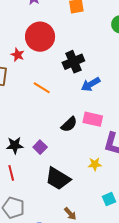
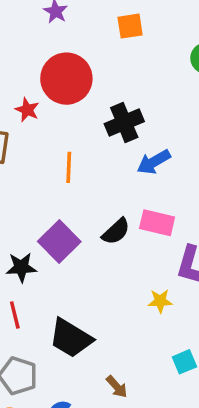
orange line: (42, 88) -> (69, 167), turned 60
purple square: (40, 147) -> (59, 241), moved, size x1.6
black trapezoid: (58, 179) -> (71, 338), moved

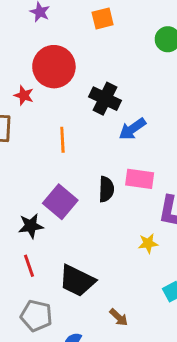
black cross: (124, 123) -> (105, 99), turned -36
black semicircle: (116, 231) -> (106, 189), turned -40

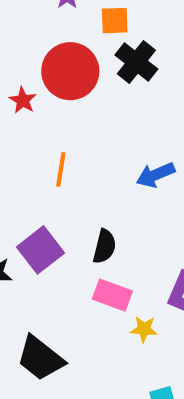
orange square: (103, 19) -> (115, 21), moved
black cross: (105, 99) -> (136, 62), moved
pink rectangle: (140, 179) -> (112, 295), moved

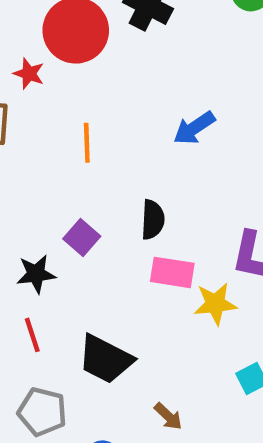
purple square: (41, 250) -> (82, 238), size x0.7
yellow star: (144, 329) -> (215, 304), size x1.4

